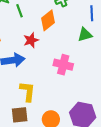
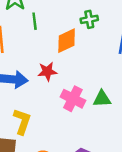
green triangle: (85, 35) -> (102, 99), moved
red star: (31, 40) -> (47, 71), moved

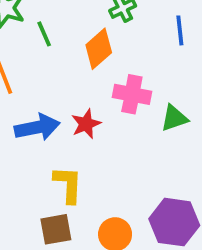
red star: (47, 71) -> (86, 124), moved
pink cross: (73, 99) -> (132, 94), moved

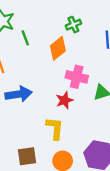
red star: (86, 124) -> (65, 100), moved
yellow L-shape: (68, 184) -> (55, 128), moved

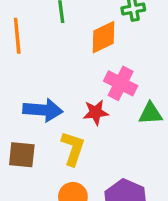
blue arrow: (19, 94) -> (43, 110), moved
brown square: (27, 156) -> (22, 155), moved

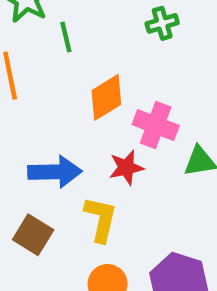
orange diamond: (104, 37) -> (106, 97), moved
brown square: (22, 155) -> (33, 235), turned 32

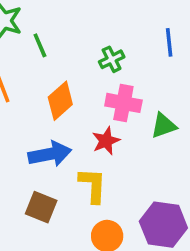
green cross: (162, 23) -> (112, 59), moved
orange diamond: (106, 97) -> (60, 101), moved

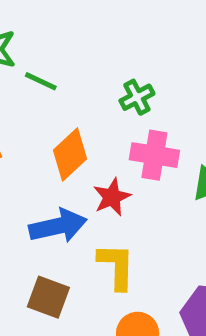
green line: (40, 45) -> (41, 81), turned -40
red star: (106, 141) -> (112, 197), moved

